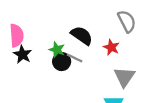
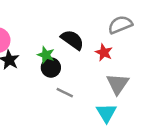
gray semicircle: (127, 21) -> (120, 25), turned -85
gray line: (75, 58) -> (65, 93), moved

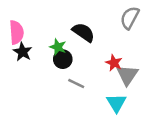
gray semicircle: (120, 25) -> (130, 18), turned -40
red star: (104, 52) -> (114, 63), moved

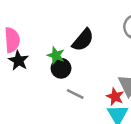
black semicircle: (83, 32) -> (83, 40), turned 95
red star: (114, 63) -> (115, 97), moved

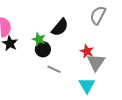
red star: (115, 97) -> (87, 51), moved

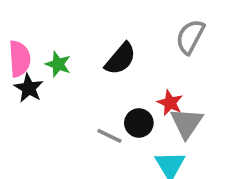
green star: (39, 39) -> (58, 64), moved
black circle: (43, 49) -> (139, 123), moved

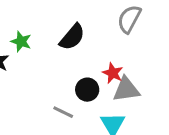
gray triangle: (187, 123) -> (126, 90), turned 48
gray line: (109, 136) -> (63, 112), moved

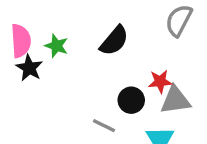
red star: (113, 73) -> (160, 81), turned -30

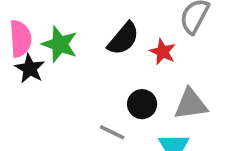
green star: (56, 46) -> (60, 44), size x1.4
red star: (160, 81) -> (163, 52), moved, turned 30

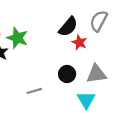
black semicircle: (123, 39) -> (68, 27), moved
gray line: (112, 132) -> (34, 91), moved, turned -42

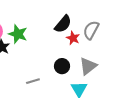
gray semicircle: (99, 21) -> (91, 30), moved
gray triangle: (96, 74) -> (88, 66), turned -30

